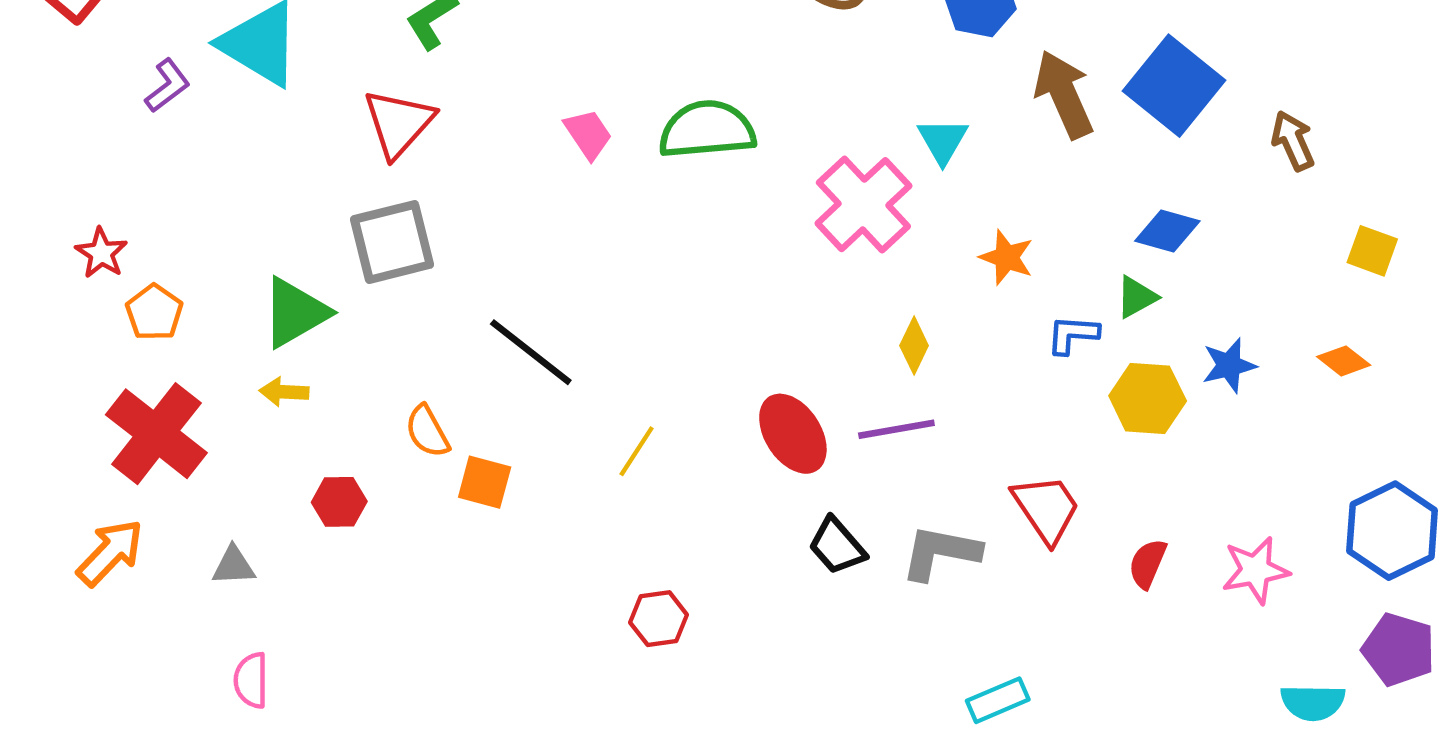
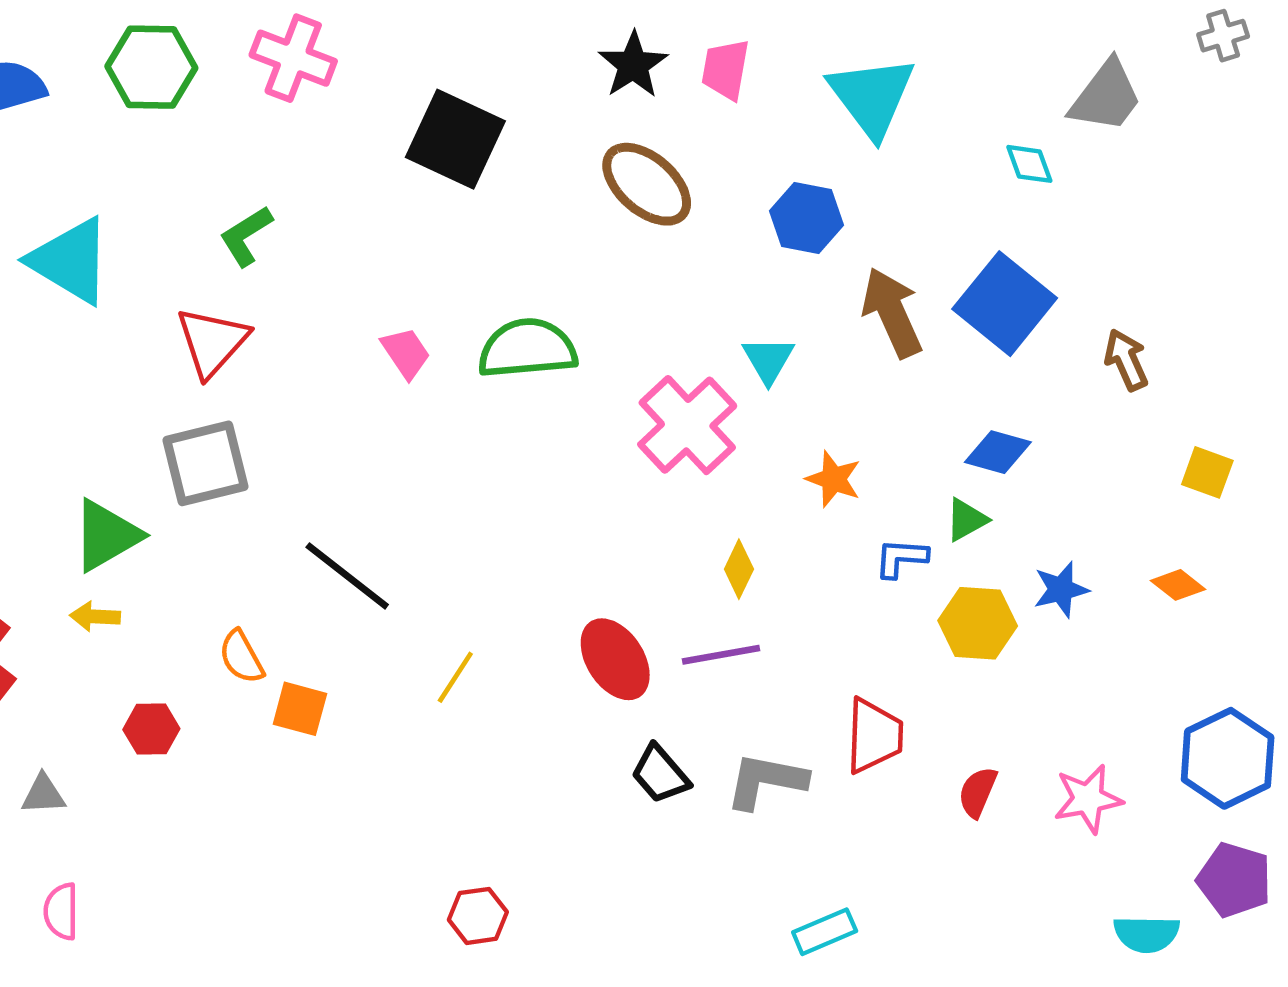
red trapezoid: (1046, 509) -> (874, 736), turned 36
red hexagon: (659, 619) -> (478, 916), moved

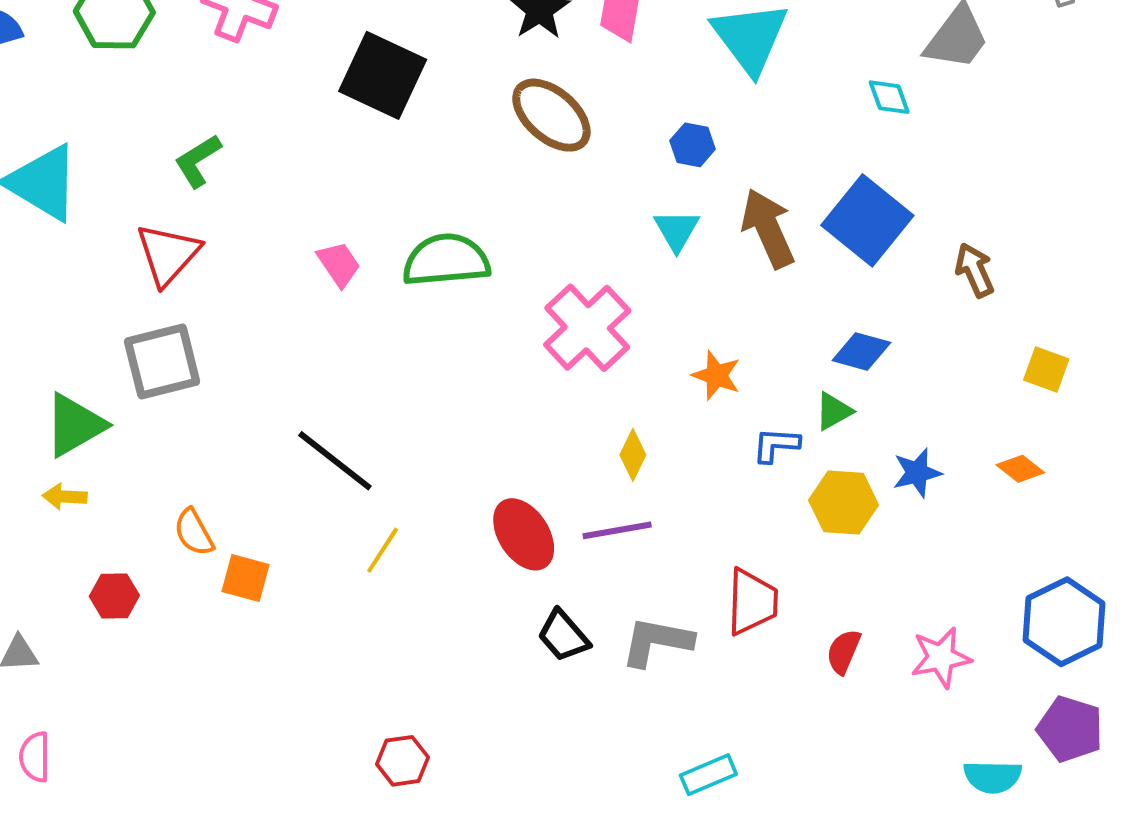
blue hexagon: (807, 218) -> (693, 145), size x0.7
cyan triangle: (768, 360) -> (677, 230), moved
black line: (347, 576) -> (335, 461), moved

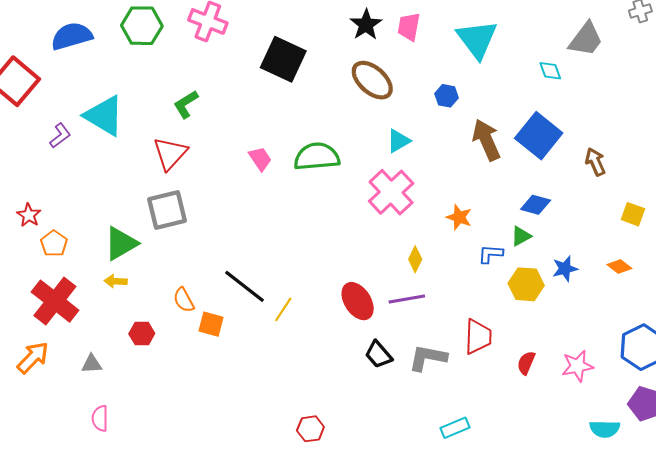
cyan triangle: (677, 230) -> (398, 141), moved, turned 30
black line: (335, 461) -> (244, 286), moved
red hexagon: (402, 761) -> (310, 429), moved

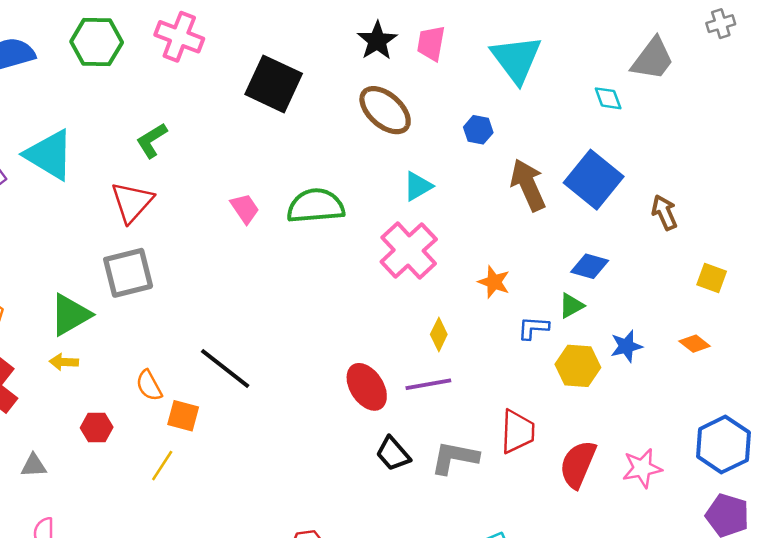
yellow line: (283, 309) -> (162, 466), moved
red semicircle: (526, 363) -> (578, 464), size x1.6

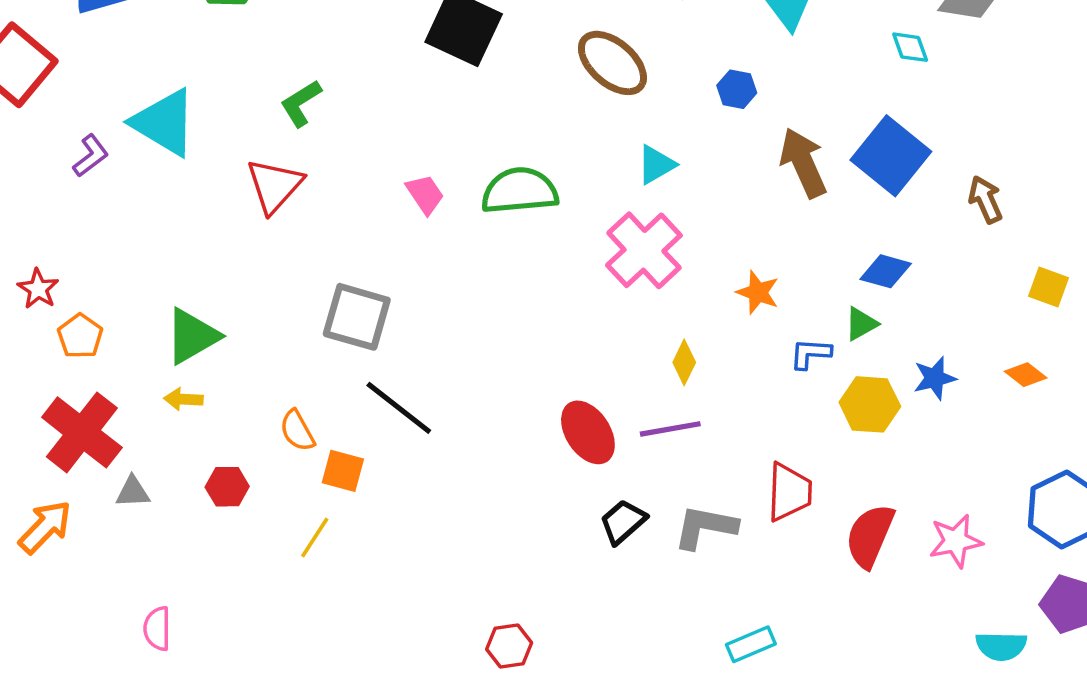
gray square: (128, 273) -> (357, 317), moved, turned 30
black trapezoid: (393, 454) -> (623, 522), turned 90
gray triangle: (34, 466) -> (133, 492), moved

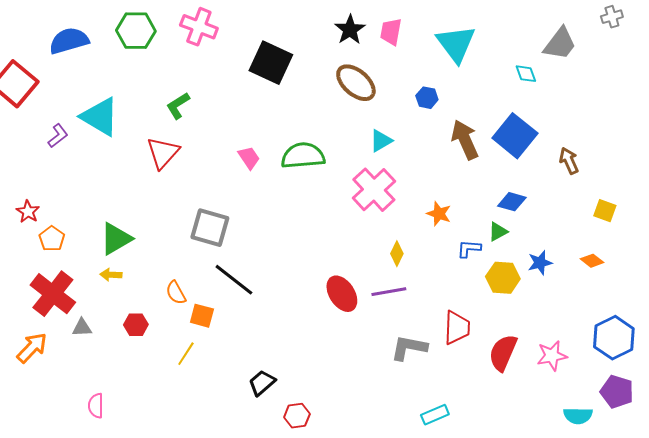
black trapezoid: (623, 522) -> (262, 383), moved

